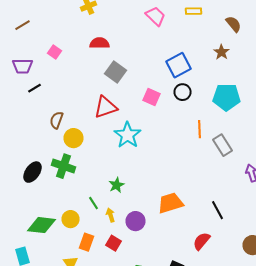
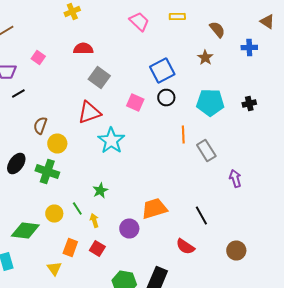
black ellipse: (32, 172) -> (16, 164), moved
yellow circle: (70, 219) -> (54, 214), moved
purple circle: (136, 221) -> (129, 228), moved
red semicircle: (202, 241) -> (185, 246), turned -96

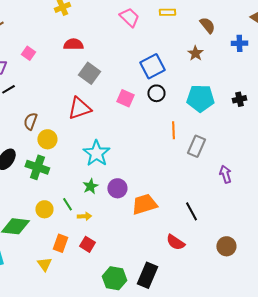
cyan star: (111, 140) -> (96, 153), moved
gray rectangle: (206, 150) -> (196, 146), turned 55
yellow arrow: (94, 220) -> (84, 216), turned 104
purple circle: (129, 228) -> (117, 188), moved

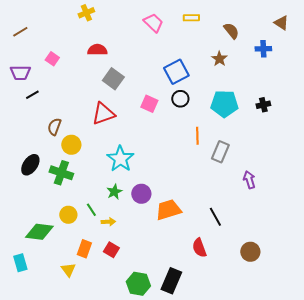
red semicircle: (175, 242) -> (199, 248), turned 36

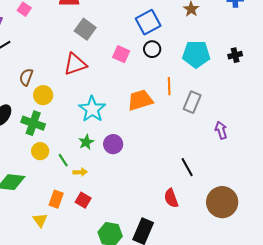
orange trapezoid: (168, 210) -> (140, 100), moved
yellow circle: (68, 215) -> (40, 151), moved
brown circle: (250, 252) -> (222, 202), size x1.6

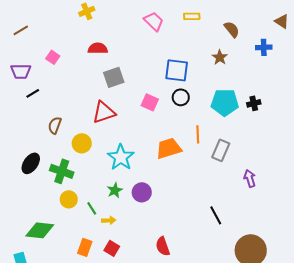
blue square: (148, 22) -> (177, 70), turned 35
gray square: (85, 29) -> (114, 77), turned 35
black cross: (235, 55) -> (254, 103), moved
yellow circle: (43, 95) -> (82, 143), moved
red semicircle: (171, 198) -> (163, 246), moved

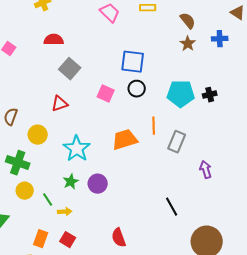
brown star: (220, 57) -> (188, 44), moved
gray square: (114, 77) -> (70, 69), turned -30
red triangle: (104, 112) -> (60, 104), size x0.7

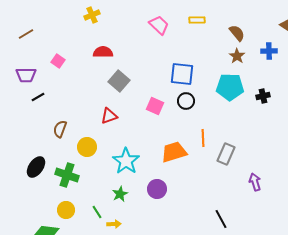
cyan pentagon: (181, 94) -> (230, 87), moved
black cross: (210, 95) -> (263, 96), moved
purple circle: (98, 184) -> (157, 189), moved
yellow circle: (25, 191) -> (66, 210), moved

